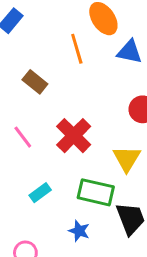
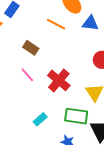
orange line: (77, 49) -> (56, 24), turned -42
pink line: (23, 137) -> (27, 75), moved

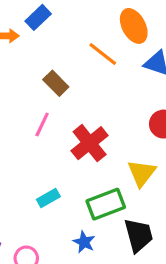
pink line: (27, 75) -> (42, 124), turned 56
green rectangle: (76, 116) -> (106, 204), turned -40

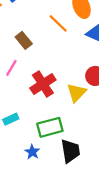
yellow triangle: (142, 173) -> (76, 93), moved

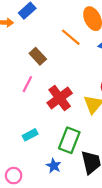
green rectangle: (50, 127) -> (69, 140), turned -50

